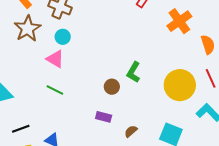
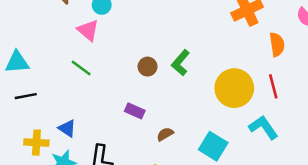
brown circle: (112, 87) -> (148, 67), moved
black line: (21, 129) -> (26, 96), moved

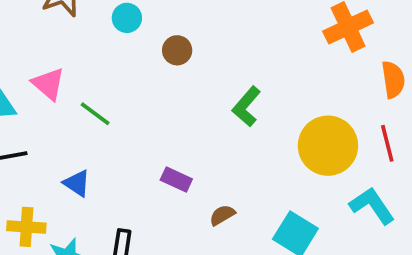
pink triangle: (88, 30) -> (48, 84), moved
brown circle: (148, 67) -> (177, 50), moved
blue triangle: (67, 128) -> (77, 183), moved

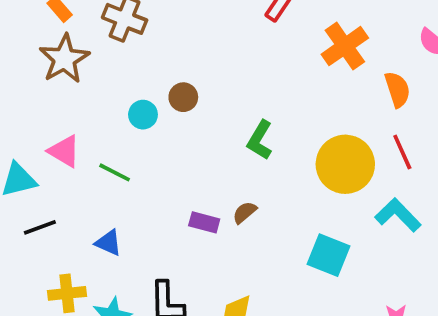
cyan circle: (127, 18) -> (143, 115), moved
brown semicircle: (222, 215) -> (245, 212), moved

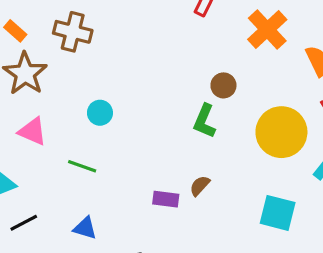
brown circle: (183, 97) -> (223, 85), moved
pink triangle: (64, 151) -> (32, 131), moved

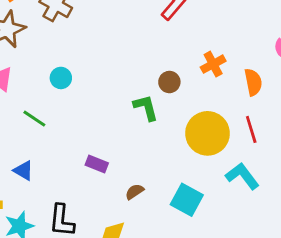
orange cross: (267, 30) -> (213, 64), moved, size x0.7
green L-shape: (204, 121) -> (146, 108), turned 128
brown semicircle: (200, 186) -> (135, 192), moved

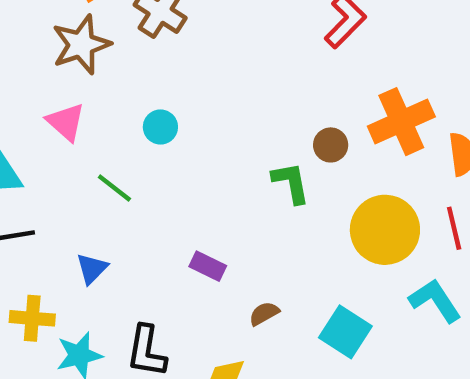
orange cross: (213, 64) -> (401, 122), size x1.6
blue triangle: (24, 171) -> (92, 269), turned 40

